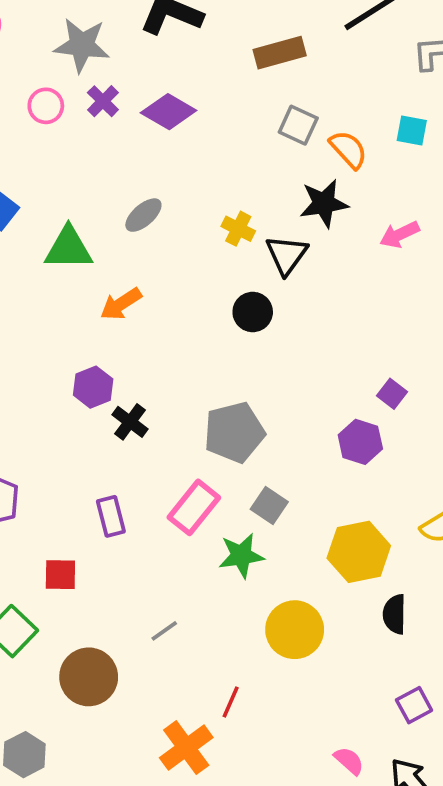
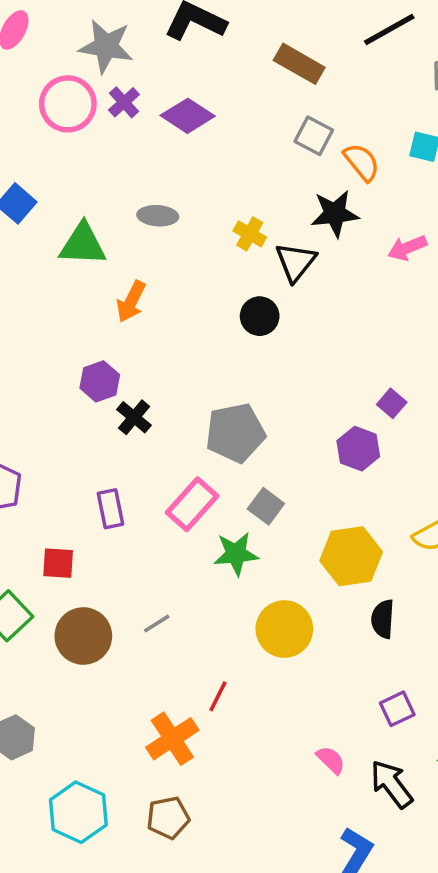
brown rectangle: (280, 53) -> (299, 64), turned 42
pink circle: (46, 106) -> (68, 104), size x1.6
gray ellipse: (143, 215) -> (158, 216), turned 42
orange arrow: (121, 304) -> (131, 301), turned -33
brown circle: (89, 677) -> (83, 636), moved

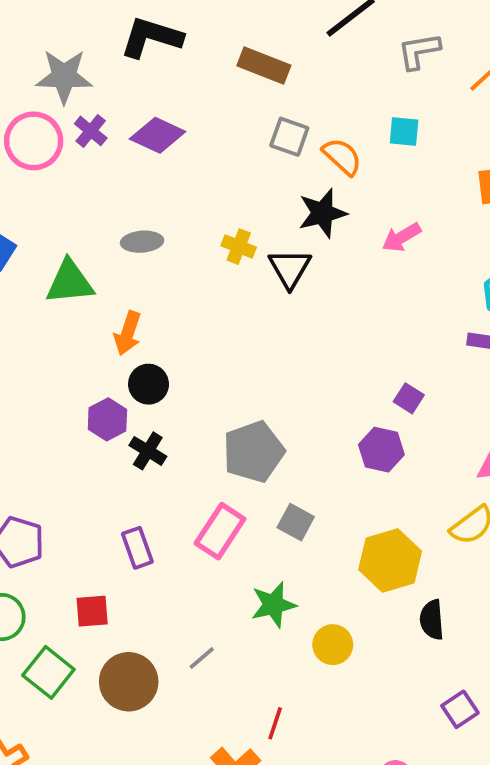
black circle: (260, 316) -> (149, 384), moved
green star: (236, 554) -> (273, 605), moved
yellow circle: (284, 629) -> (333, 645), size x0.7

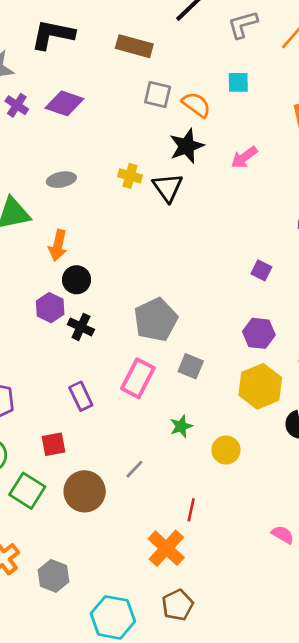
purple hexagon: (381, 450) -> (259, 333), moved
green star: (273, 605) -> (181, 426), size x0.7

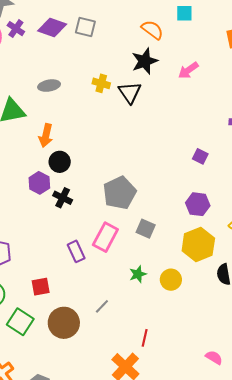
gray square: (158, 95) -> (85, 27), moved
purple rectangle: (81, 396) -> (76, 251), moved
yellow circle: (226, 450) -> (171, 280), moved

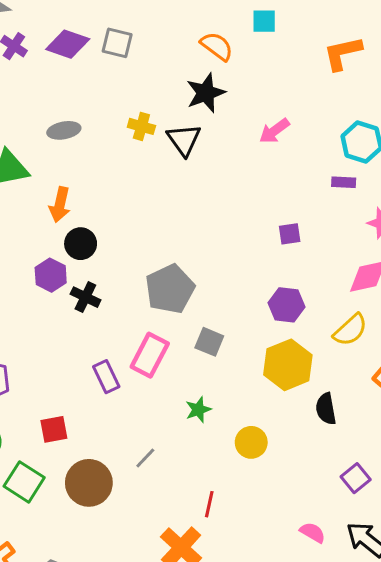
pink arrow: (188, 70) -> (274, 131), moved
purple square: (200, 156) -> (290, 234), turned -35
yellow circle: (171, 280) -> (251, 442), moved

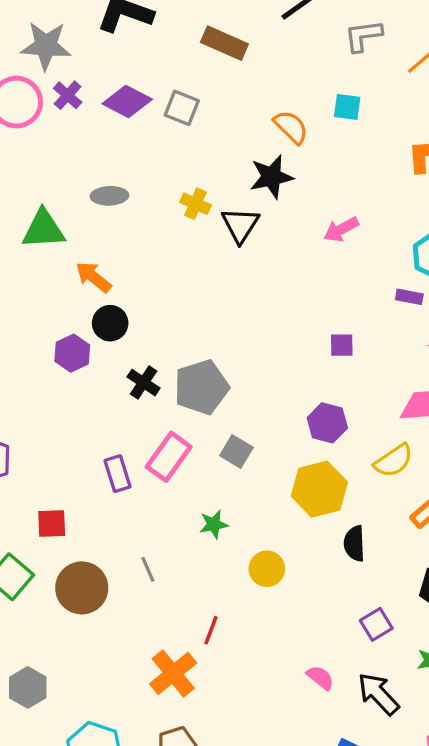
orange arrow: (60, 205) -> (93, 277), turned 108
black cross: (85, 297) -> (144, 383), moved
gray line: (145, 458) -> (148, 569), turned -75

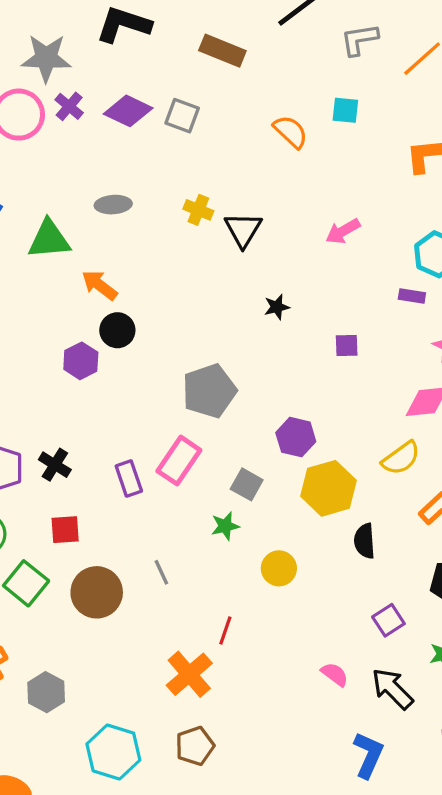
black star: (271, 177) -> (277, 307), moved, size x0.6
black cross: (144, 383) -> (55, 465), moved
purple hexagon: (327, 423) -> (296, 437), moved
gray square: (236, 452) -> (247, 484), moved

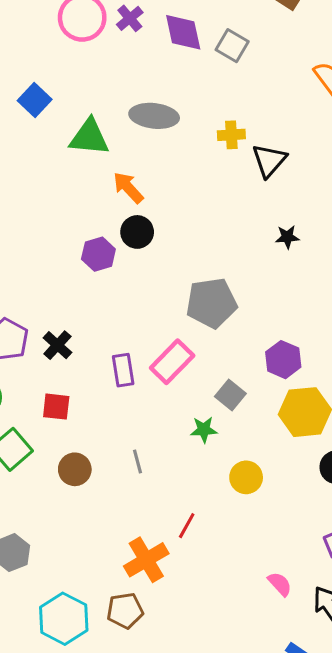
purple diamond: (128, 111) -> (183, 32), turned 42
gray ellipse: (113, 205) -> (154, 116), size x1.4
yellow cross: (198, 210) -> (231, 135), turned -36
brown circle: (97, 592) -> (75, 469), size x0.7
brown pentagon: (195, 746) -> (125, 611), moved

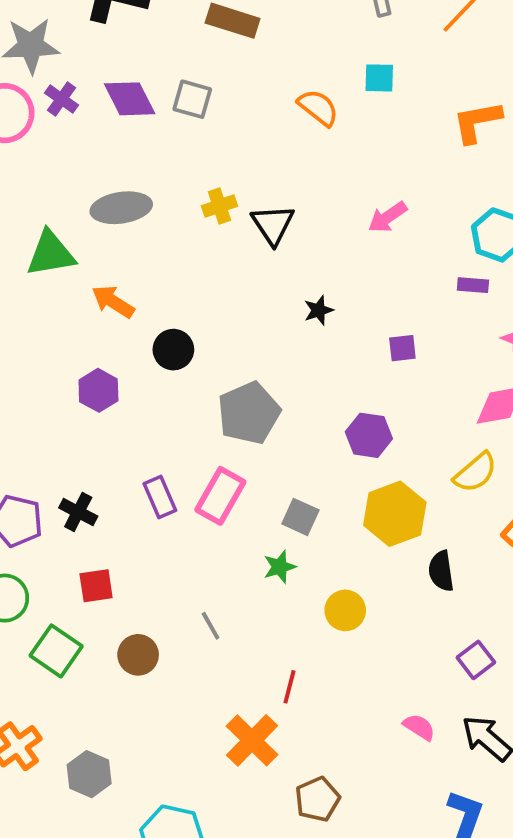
black circle: (137, 232) -> (173, 350), moved
purple hexagon: (283, 360) -> (369, 435), moved
purple rectangle: (123, 370) -> (160, 497), moved
brown pentagon: (125, 611) -> (317, 799), moved

